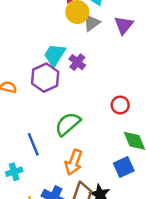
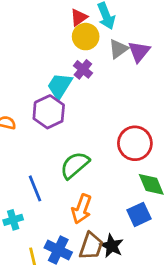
gray triangle: (92, 23) -> (118, 49), moved
purple cross: (77, 62) -> (83, 69), moved
red circle: (120, 105) -> (135, 143), size x1.6

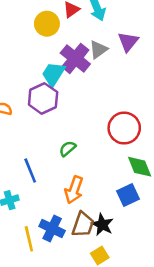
yellow circle: (86, 37) -> (47, 24), moved
gray triangle: (118, 49) -> (98, 49), moved
purple cross: (83, 69) -> (75, 58), size x1.6
green semicircle: (75, 165) -> (68, 149), size x0.6

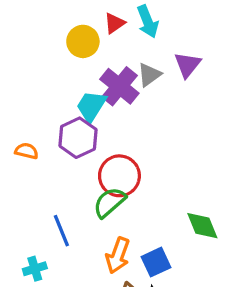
red circle: (124, 128) -> (119, 176), moved
green semicircle: (68, 149) -> (109, 202), size x1.5
blue square: (128, 195) -> (156, 262), moved

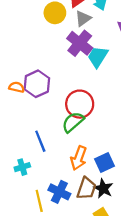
gray triangle: (149, 75) -> (83, 18), moved
cyan trapezoid: (91, 106) -> (98, 57), moved
purple hexagon: (78, 138) -> (37, 84), moved

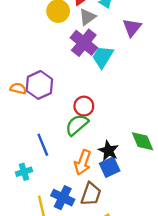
red circle: (80, 104) -> (84, 106), size x0.7
black star: (103, 188) -> (108, 151), moved

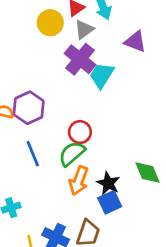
purple triangle: (132, 27) -> (135, 42), turned -48
blue line: (43, 145) -> (33, 154), moved
orange arrow: (83, 162) -> (79, 181), moved

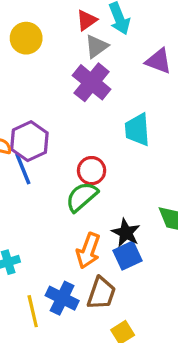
yellow circle: (50, 23) -> (26, 38), moved
cyan trapezoid: (102, 75) -> (137, 130), moved, turned -36
blue line: (33, 154) -> (23, 169), moved
orange arrow: (79, 181) -> (88, 251), moved

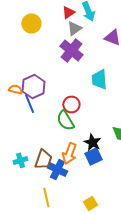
green semicircle: (82, 197) -> (65, 120), turned -80
brown trapezoid: (101, 293) -> (43, 159), moved
blue cross: (62, 298) -> (57, 169), moved
yellow line: (33, 311) -> (46, 197), moved

